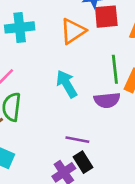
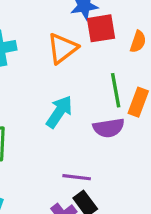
cyan arrow: (67, 84) -> (59, 112), turned 68

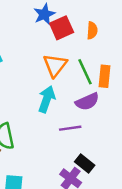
orange triangle: (62, 48) -> (55, 65), moved
purple line: (77, 177) -> (70, 128), moved

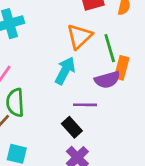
orange rectangle: (105, 76) -> (122, 68), moved
black rectangle: (85, 164) -> (72, 127), moved

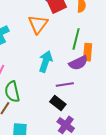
orange triangle: (79, 36) -> (38, 24), moved
green line: (110, 48) -> (76, 39), turned 40

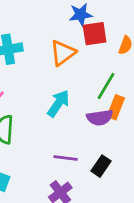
purple line: (65, 85) -> (66, 158), moved
black rectangle: (58, 103) -> (101, 166), moved, turned 70

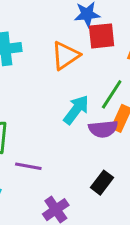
cyan arrow: (58, 103) -> (76, 110), moved
purple line: (66, 158) -> (28, 166), moved

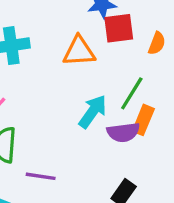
orange triangle: (66, 56) -> (79, 51), turned 32

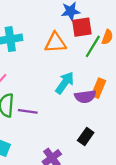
green line: (132, 93) -> (93, 46), moved
purple line: (41, 176) -> (28, 111), moved

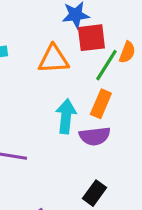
cyan arrow: (65, 83) -> (66, 116), turned -30
orange rectangle: (99, 88) -> (101, 104), moved

